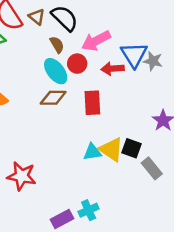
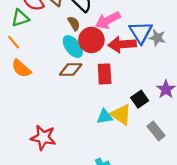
red circle: (77, 64) -> (91, 40), size x1.5
red arrow: (113, 69) -> (122, 44), size x1.4
black square: (131, 148) -> (140, 99), moved, turned 35

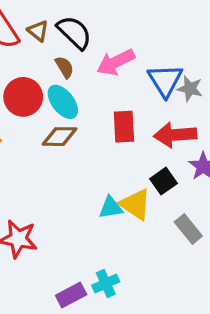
red circle: (91, 40) -> (23, 97), moved
red arrow: (122, 44) -> (175, 135), moved
red rectangle: (105, 74) -> (124, 127), moved

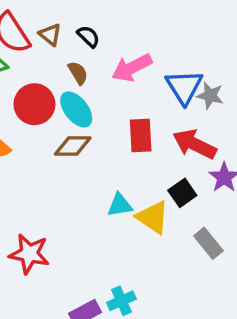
black semicircle: (74, 32) -> (88, 36), size x0.6
red arrow: (175, 135) -> (194, 144), turned 30
cyan triangle: (111, 208) -> (120, 205), moved

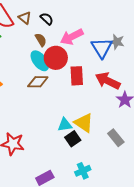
gray star: (210, 96) -> (117, 42), moved
red circle: (34, 104) -> (56, 58), moved
black square: (182, 193) -> (73, 139), moved
cyan triangle: (120, 205) -> (65, 125), moved
cyan cross: (121, 301) -> (83, 171), moved

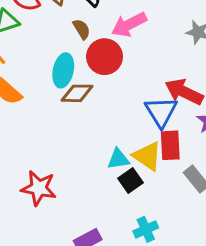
blue triangle: (102, 48) -> (161, 112), moved
cyan ellipse: (40, 61) -> (63, 70), moved, turned 50
red rectangle: (77, 76) -> (170, 145), moved

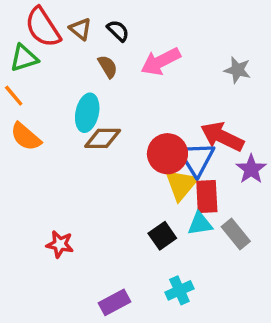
red circle: (105, 57) -> (167, 154), moved
yellow triangle: (147, 156) -> (181, 184), moved, turned 36
cyan triangle: (118, 159) -> (200, 224), moved
red star: (39, 188) -> (60, 244), size x0.7

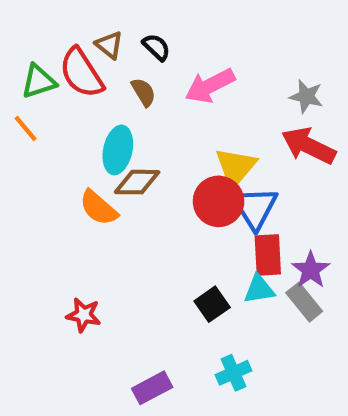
red semicircle: (43, 27) -> (81, 73), moved
orange semicircle: (26, 137) -> (99, 208), moved
red arrow: (222, 137) -> (308, 146), moved
purple star: (251, 169) -> (311, 270), moved
yellow triangle: (181, 184) -> (236, 167), moved

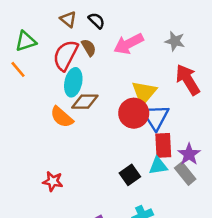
red semicircle: (81, 73) -> (66, 55), moved, turned 60
gray star: (306, 96) -> (175, 41), moved
red arrow: (308, 146) -> (188, 80), turned 32

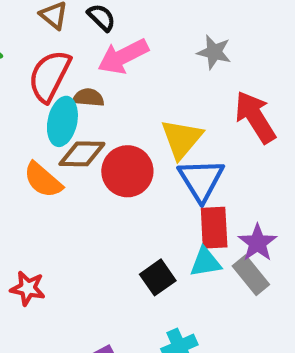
gray star: (175, 41) -> (214, 52), moved
pink arrow: (129, 44) -> (123, 56), moved
brown semicircle: (89, 48) -> (88, 98), moved, turned -54
red circle: (134, 113) -> (127, 171), moved

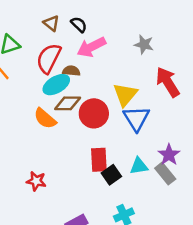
cyan ellipse: (62, 121) -> (56, 85), turned 48
red rectangle: (214, 228) -> (99, 160), moved

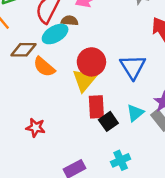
yellow triangle: (125, 95) -> (84, 80), moved
brown diamond: (68, 103) -> (23, 50), moved
cyan triangle: (139, 166) -> (135, 113), turned -30

